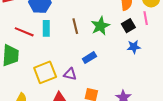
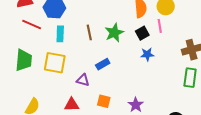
red line: (24, 32) -> (32, 24), moved
yellow square: (45, 72) -> (55, 63), moved, turned 30

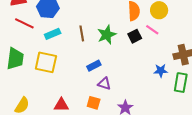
pink line: (160, 26) -> (152, 30), turned -48
cyan rectangle: (60, 34) -> (53, 34), turned 63
blue star: (147, 54) -> (161, 71), moved
purple triangle: (83, 80) -> (104, 84), moved

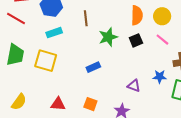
red line: (24, 23) -> (16, 18), moved
pink line: (152, 30) -> (162, 40), moved
brown line: (82, 33) -> (86, 18), moved
purple triangle: (104, 84) -> (134, 86), moved

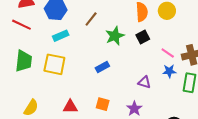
brown line: (86, 18) -> (91, 19), turned 49
pink line: (162, 40) -> (168, 53), moved

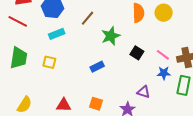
black square: (143, 37) -> (137, 53), moved, turned -32
yellow square: (54, 64) -> (49, 62), size x0.6
purple triangle: (144, 82) -> (144, 92), moved

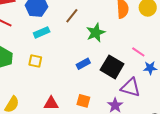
black square: (137, 53) -> (112, 67), moved, size x1.6
pink line: (163, 55) -> (138, 52), moved
purple triangle: (144, 92) -> (131, 87), size x1.5

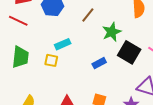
cyan rectangle: (42, 32) -> (63, 44), moved
black square: (112, 67) -> (129, 52), moved

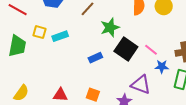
yellow square: (51, 60) -> (39, 32), moved

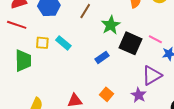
cyan rectangle: (60, 36) -> (63, 43), turned 70
purple triangle: (141, 85) -> (152, 75), turned -40
orange square: (93, 95) -> (107, 94), turned 32

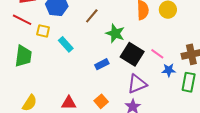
green star: (111, 25) -> (115, 33), turned -30
yellow square: (42, 43) -> (43, 31), moved
purple triangle: (152, 75) -> (137, 84), moved

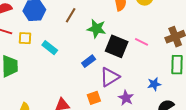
blue star: (169, 70) -> (154, 84), moved
purple triangle: (137, 84) -> (110, 77), moved
orange square: (101, 101) -> (94, 98), turned 32

